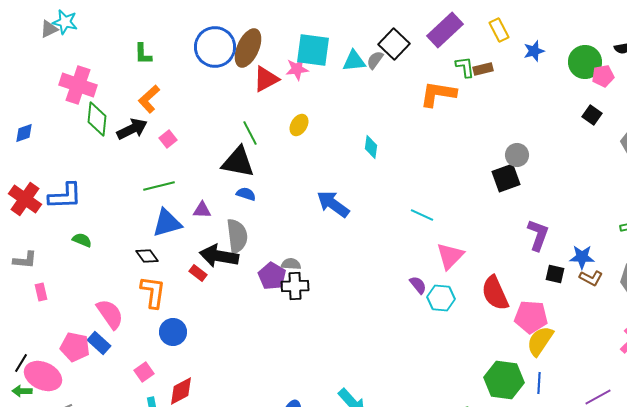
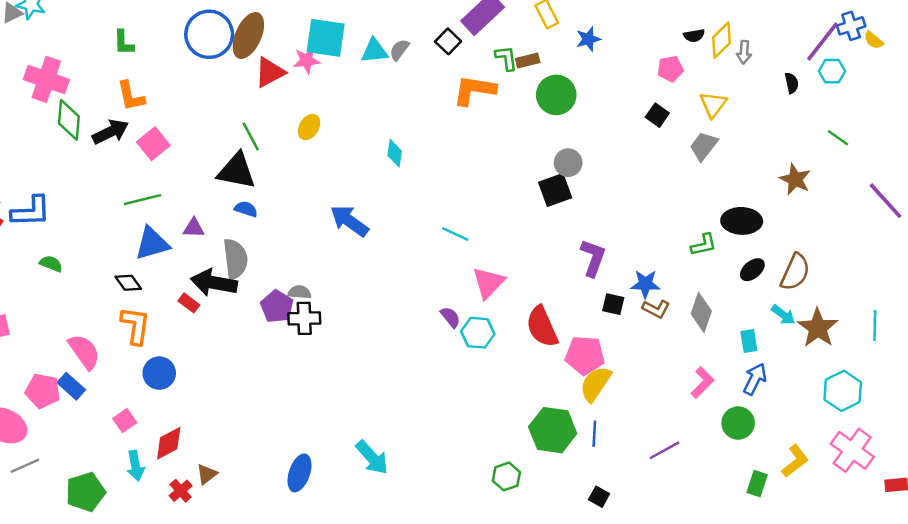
black square: (394, 44) -> (448, 41), moved, size x0.7
green circle: (585, 62) -> (556, 95), moved
orange L-shape: (149, 99) -> (131, 96), turned -60
pink square: (168, 139) -> (153, 144), size x1.5

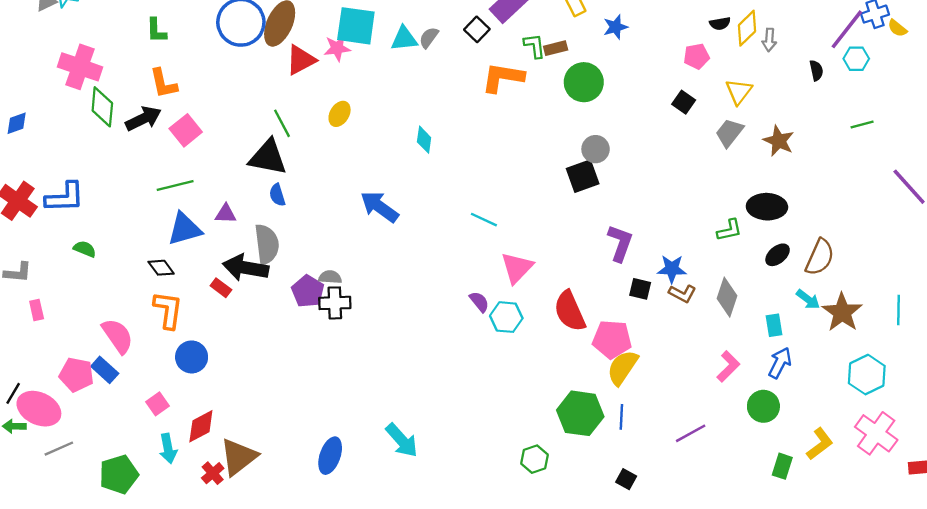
green line: (838, 138) -> (862, 124), turned -50
brown star: (795, 179) -> (779, 141), moved
blue semicircle: (246, 209) -> (277, 195), turned -125
brown triangle: (207, 474) -> (239, 457), size x1.8

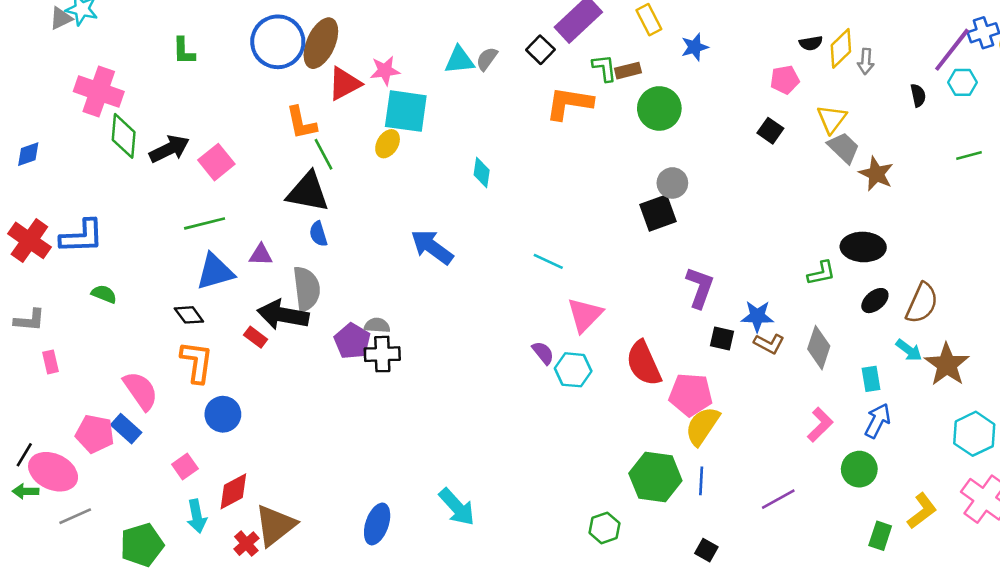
cyan square: (356, 26) -> (406, 111), moved
orange L-shape: (163, 83) -> (301, 123), moved
gray trapezoid: (729, 133) -> (844, 148), moved, turned 96

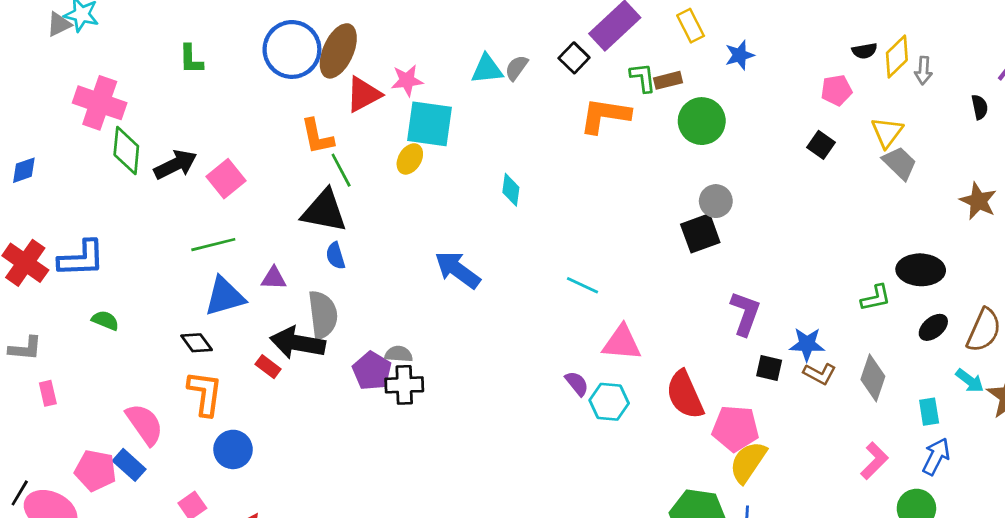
brown star: (876, 174) -> (978, 201), moved
pink triangle: (585, 315) -> (622, 343), turned 51

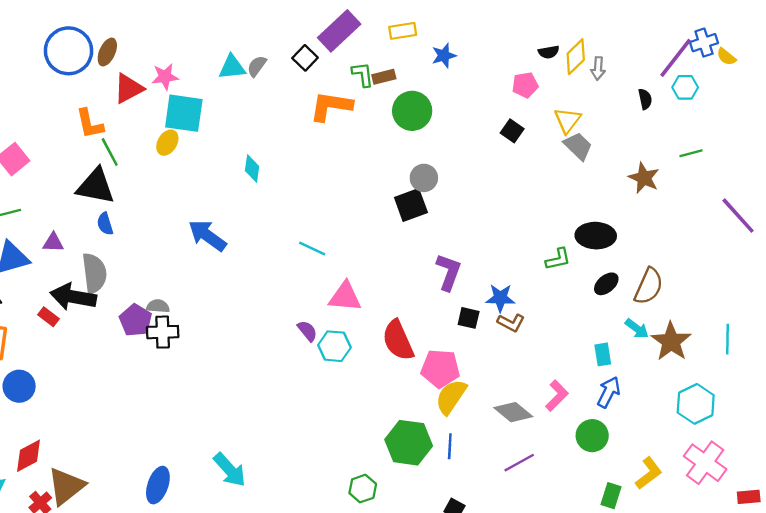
yellow rectangle: (691, 26) -> (403, 31), turned -72
brown ellipse: (338, 51) -> (107, 52), size x0.6
gray diamond: (873, 378) -> (513, 412), moved, turned -69

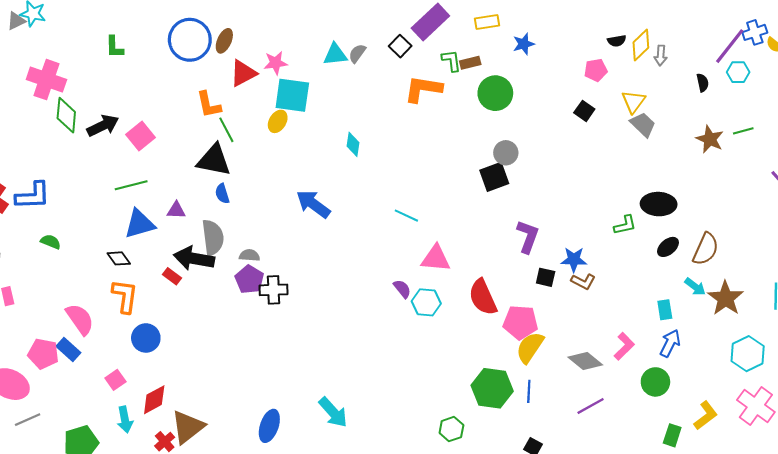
brown star: (644, 178) -> (710, 139), moved
gray semicircle: (158, 306) -> (249, 255), moved

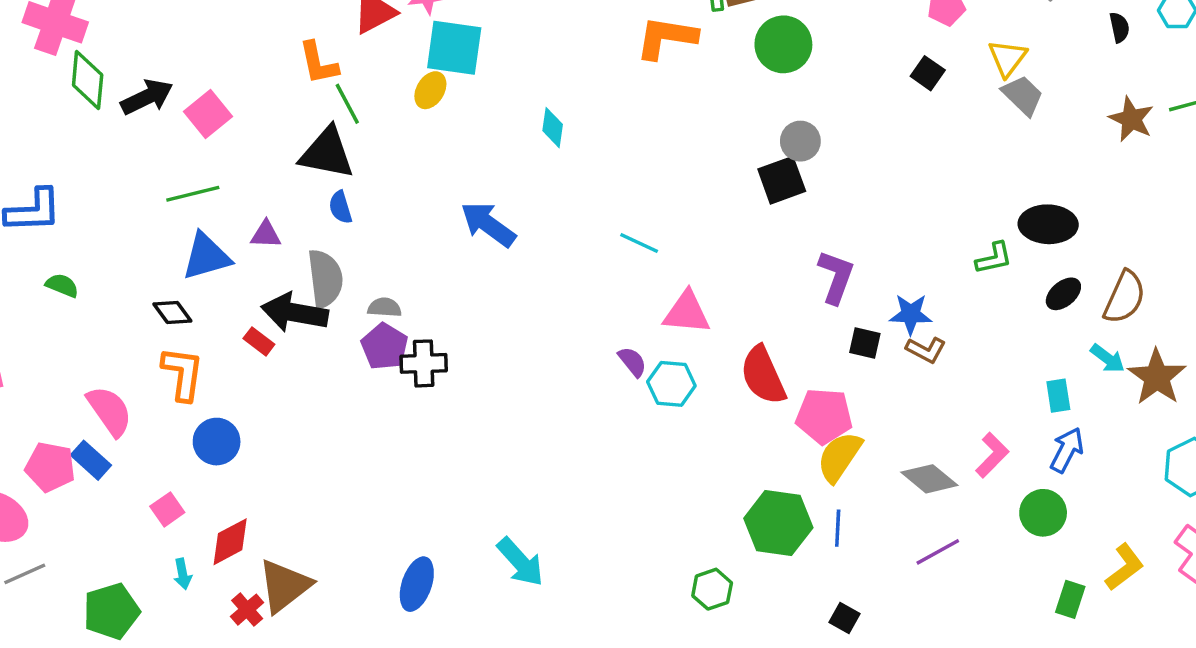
cyan arrow: (125, 420) -> (183, 574), size x0.7

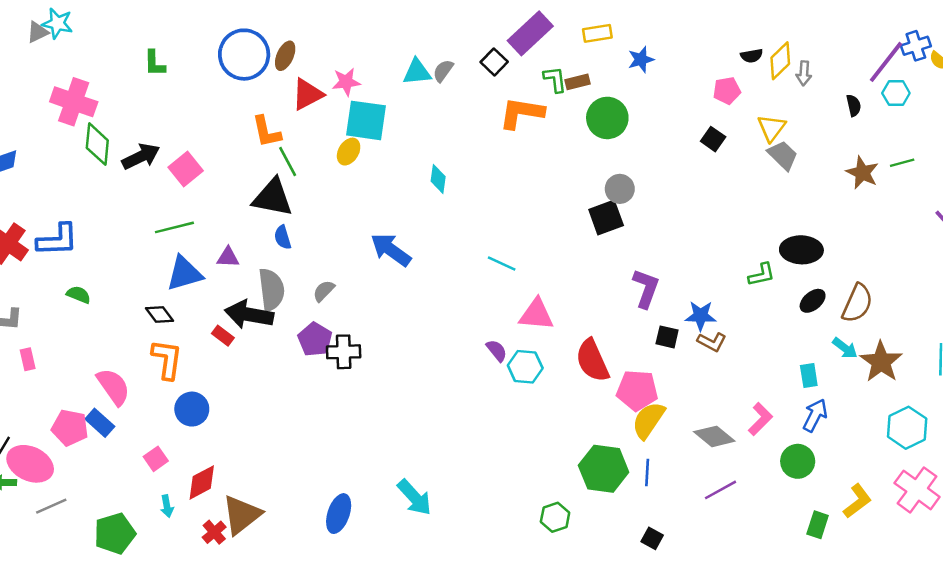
gray semicircle: (385, 307) -> (324, 291), moved, turned -50

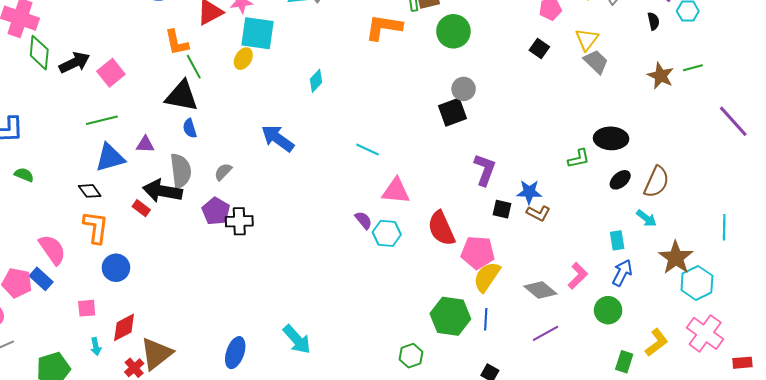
cyan diamond: (438, 179) -> (316, 81), turned 35
brown star: (881, 362) -> (676, 258), moved
pink square: (156, 459) -> (87, 308), turned 30

